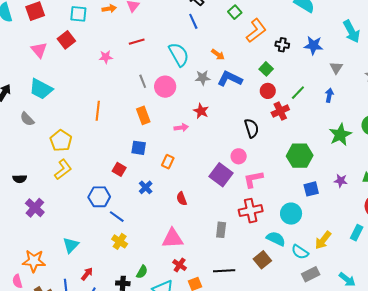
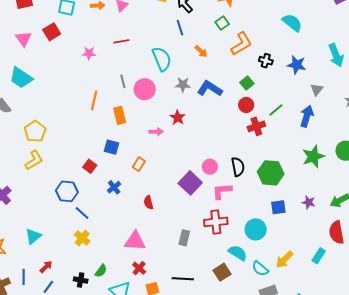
orange arrow: (218, 55) -> (201, 51), moved
blue arrow: (329, 95) -> (307, 116), size x1.5
orange line: (98, 111) -> (94, 100), moved
black semicircle: (252, 128) -> (238, 167), moved

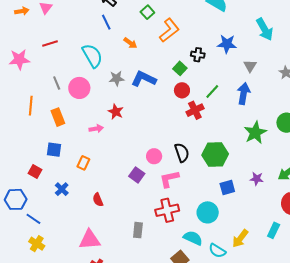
pink star: (89, 53) -> (19, 59), size x1.5
black cross: (266, 61) -> (198, 55), moved
purple square: (190, 183) -> (137, 175), size x0.7

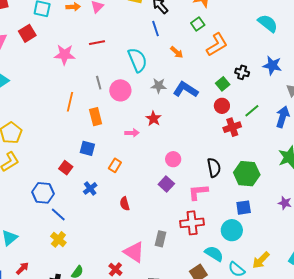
pink circle: (154, 156) -> (173, 159), moved
blue square: (227, 187) -> (244, 208), moved
pink triangle: (90, 240) -> (134, 252), moved, turned 30

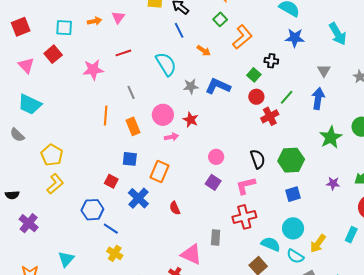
blue star: (272, 65) -> (295, 38), moved
pink circle: (120, 90) -> (163, 115), moved
orange rectangle: (115, 165) -> (159, 172), size x1.5
blue cross: (90, 188) -> (138, 198), size x1.5
cyan circle: (232, 230) -> (293, 228), moved

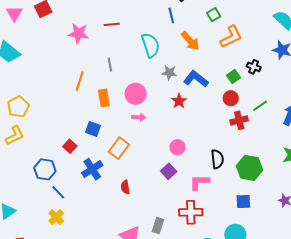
orange arrow: (204, 51) -> (190, 41), size x1.5
red star: (191, 120) -> (179, 101), moved

